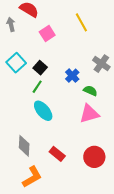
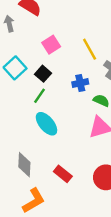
yellow line: (81, 22) -> (90, 49), moved
pink square: (47, 33) -> (51, 45), moved
blue cross: (72, 76) -> (80, 83), turned 32

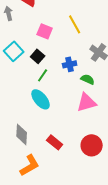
pink square: (51, 45) -> (45, 31), turned -35
yellow line: (90, 49) -> (75, 24), moved
green line: (40, 96) -> (43, 75), moved

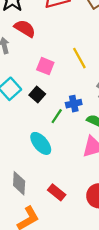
green line: (43, 75) -> (57, 116), moved

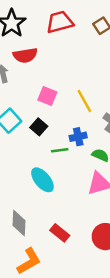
red semicircle: (25, 28) -> (25, 55), turned 140
yellow line: (79, 58) -> (84, 101), moved
green line: (57, 116) -> (60, 150), turned 49

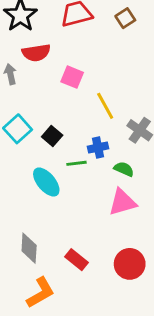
pink square: (47, 96) -> (72, 77), moved
cyan ellipse: (42, 180) -> (46, 182), moved

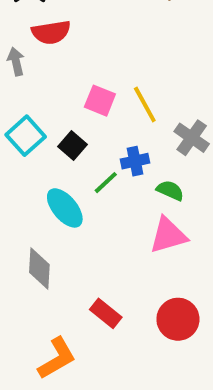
pink square: (72, 77) -> (100, 101), moved
green line: (76, 163) -> (106, 183), turned -36
gray diamond: (29, 248) -> (39, 268), moved

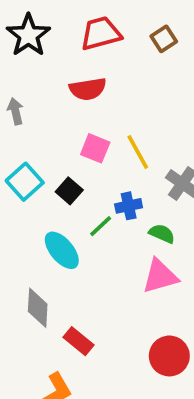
red semicircle: (51, 32) -> (88, 89), moved
red rectangle: (106, 313) -> (78, 341), moved

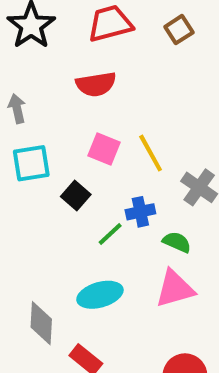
cyan square: (25, 182) -> (31, 163), moved, turned 33
cyan ellipse: (62, 250) -> (100, 295), moved, turned -66

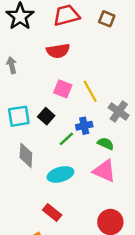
brown square: (179, 30) -> (107, 19), turned -35
cyan square: (31, 163) -> (19, 116), moved
pink triangle: (175, 289) -> (104, 171), turned 40
gray diamond: (41, 323) -> (26, 155), moved

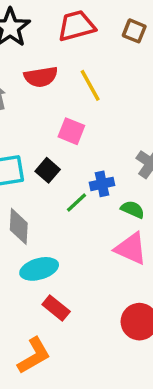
red semicircle: (58, 51) -> (41, 77), moved
yellow line: (90, 91) -> (90, 85), moved
cyan ellipse: (60, 174) -> (39, 269), moved

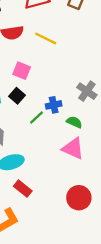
yellow line: (90, 85) -> (46, 38), turned -35
pink square: (71, 131) -> (22, 71), moved

